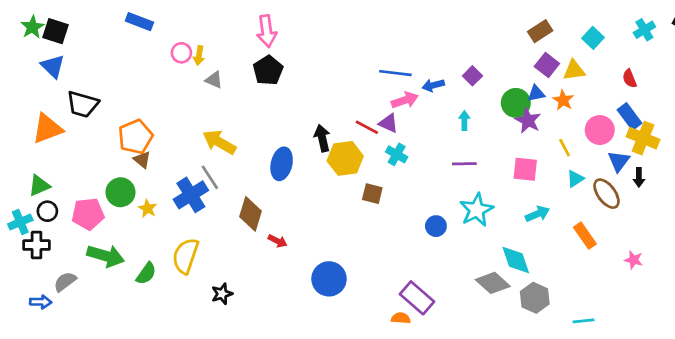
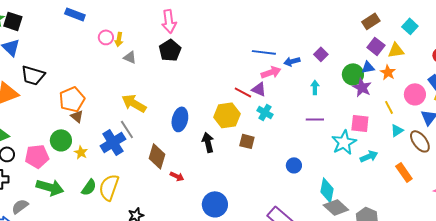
black arrow: (322, 138) -> (208, 142), moved
cyan star: (477, 210) -> (344, 142), moved
cyan diamond: (516, 260) -> (327, 190), moved, turned 30
green semicircle: (146, 273) -> (89, 187), moved

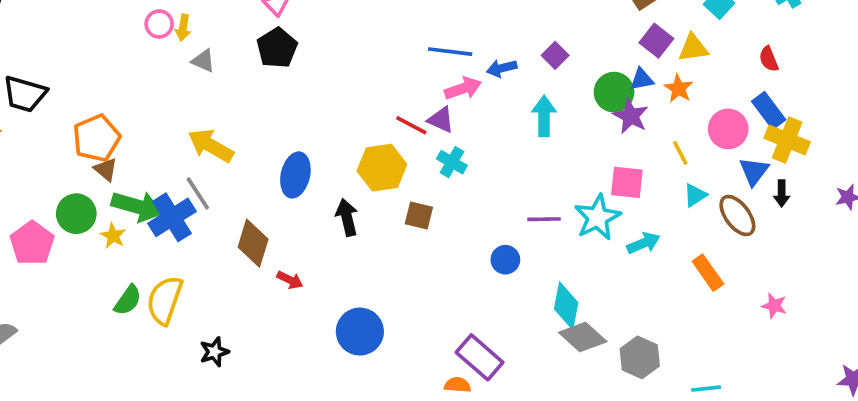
cyan arrow: (315, 87) -> (544, 116), size x1.5
purple line: (315, 119) -> (544, 219), moved
pink pentagon: (37, 156) -> (32, 243), turned -30
green arrow: (50, 187) -> (137, 206), moved

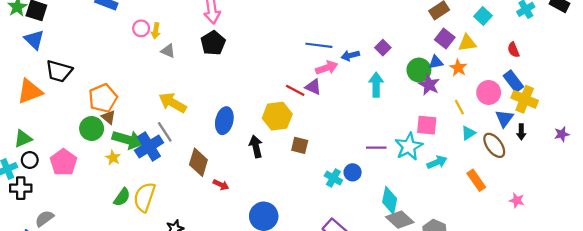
cyan cross: (452, 162) -> (333, 178), moved
green circle: (76, 214) -> (92, 129), moved

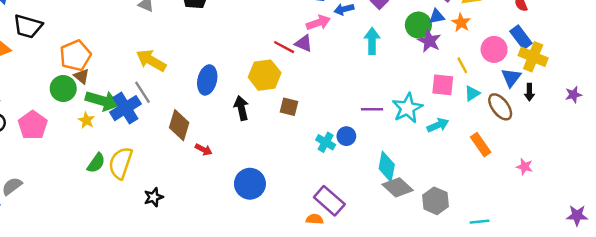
pink square: (427, 125) -> (443, 85), moved

